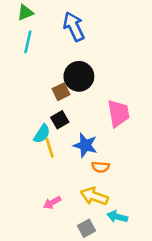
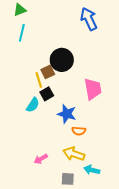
blue arrow: (74, 27) -> (89, 19), moved
yellow line: (50, 148) -> (39, 80), moved
gray square: (87, 228) -> (68, 179), turned 32

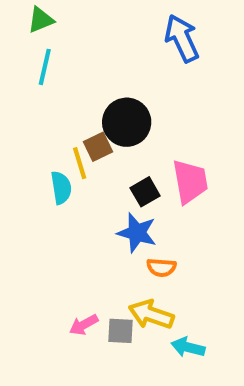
black square: (47, 94) -> (145, 192), moved
cyan semicircle: (33, 105) -> (61, 188), moved, turned -42
gray square: (68, 179) -> (121, 331), moved

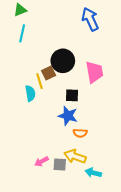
pink trapezoid: (190, 182) -> (94, 72), moved
black square: (145, 192) -> (72, 95), turned 32

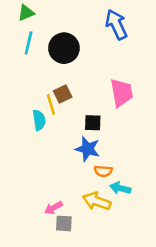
black circle: (63, 61) -> (64, 48), moved
gray square: (60, 165) -> (64, 223), moved
cyan arrow: (93, 173) -> (120, 188), moved

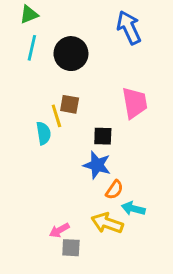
brown square: (63, 94) -> (70, 104), turned 36
orange semicircle: (103, 171) -> (114, 190), turned -60

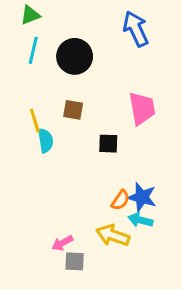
yellow line: (56, 116) -> (35, 121), moved
blue star: (97, 165) -> (142, 197), moved

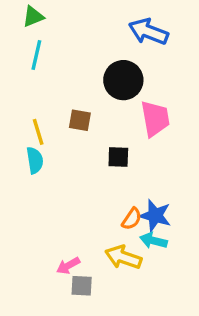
blue arrow: (136, 29) -> (148, 32), turned -44
black circle: (75, 56) -> (123, 80), moved
cyan semicircle: (46, 141) -> (35, 160), moved

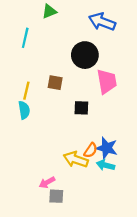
green triangle: (33, 17) -> (49, 11), moved
yellow line: (38, 132) -> (26, 91), turned 30
yellow arrow: (123, 257) -> (76, 159), moved

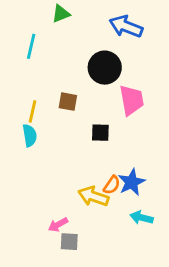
blue star: (107, 148) -> (132, 182), turned 30
cyan arrow: (106, 165) -> (142, 218), moved

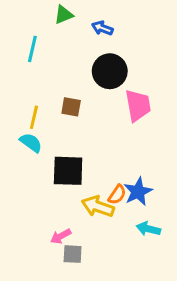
blue arrow: (126, 26) -> (102, 28), moved, size x0.6
black square: (100, 133) -> (68, 171), moved, size x1.6
cyan semicircle: (30, 135) -> (31, 143), turned -45

